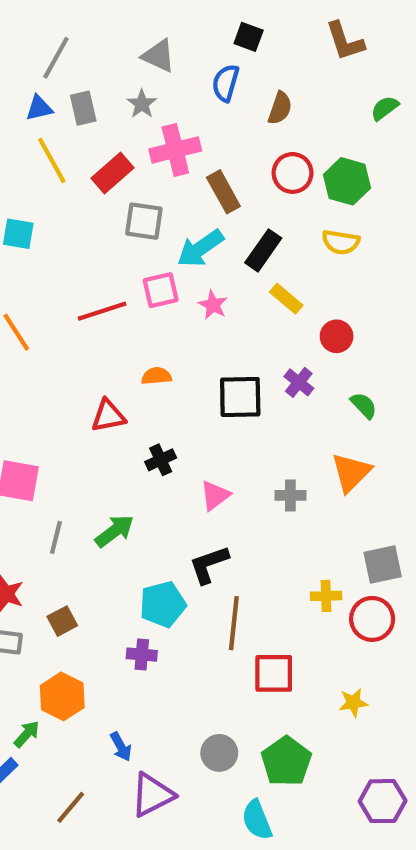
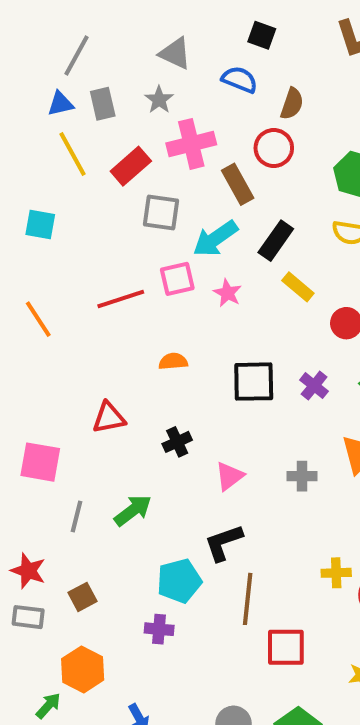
blue semicircle: (226, 83) -> (240, 80), turned 96
red circle: (293, 173) -> (274, 148), moved
purple cross: (299, 382) -> (314, 386), moved
red triangle: (108, 416) -> (109, 418), moved

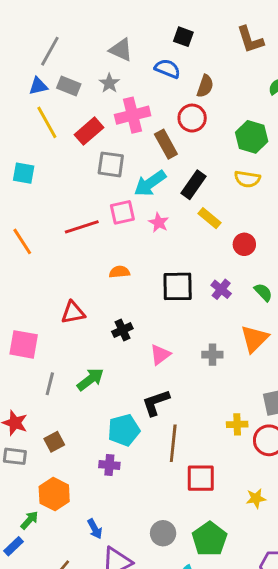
gray rectangle: (103, 104) -> (69, 86), turned -55

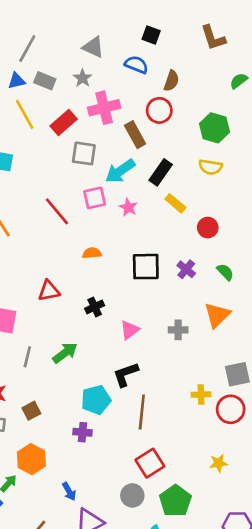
red line: (82, 227) -> (57, 211), turned 68
red square: (201, 478) -> (150, 463), moved, turned -32

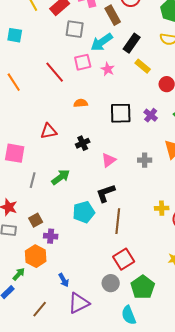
purple cross: (83, 432) -> (51, 236), moved

